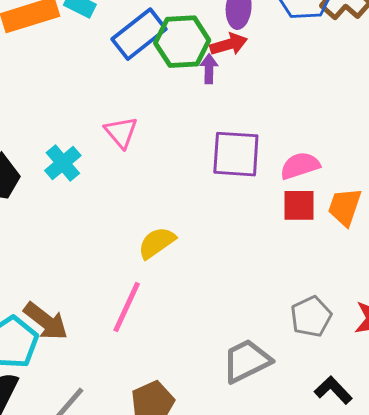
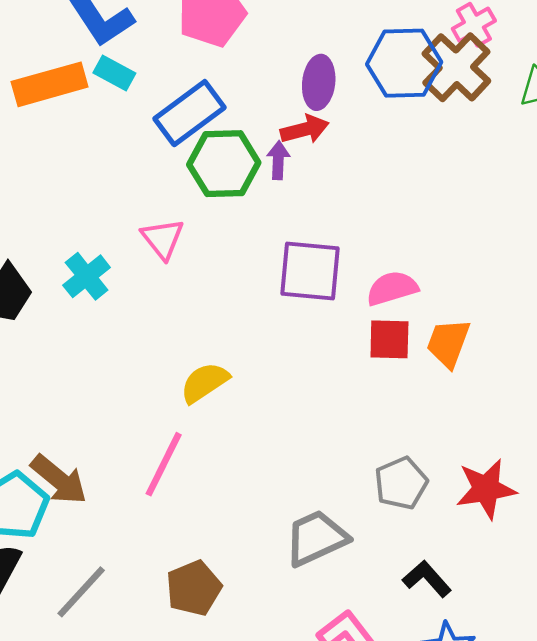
green hexagon: (182, 42) -> (224, 164), moved

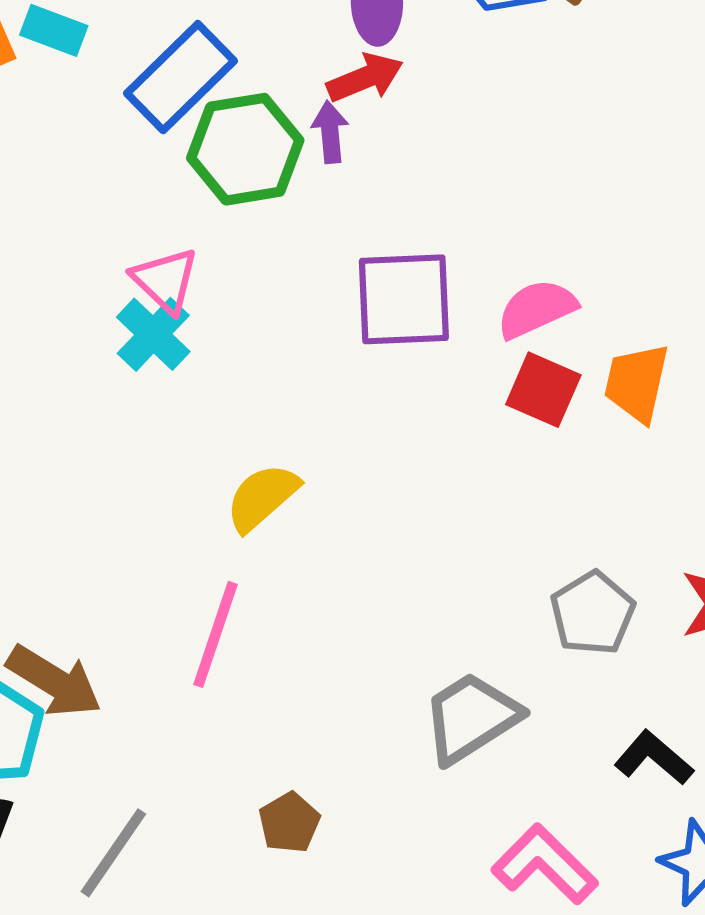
cyan cross: (87, 276) -> (153, 334), moved
red square: (389, 339) -> (543, 390), turned 30
brown pentagon: (194, 588) -> (289, 823), size x0.7

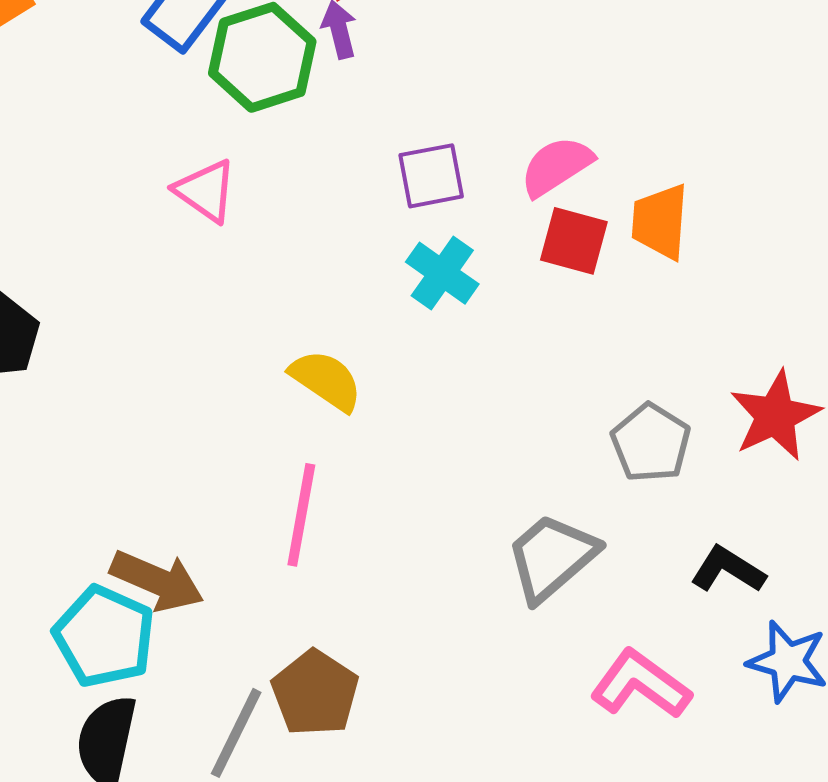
purple square: (404, 299) -> (431, 176), size x0.7
cyan cross: (153, 334) -> (442, 273), moved
yellow semicircle: (262, 497) -> (326, 380), turned 84
brown pentagon: (289, 823) -> (315, 693), moved, size x1.5

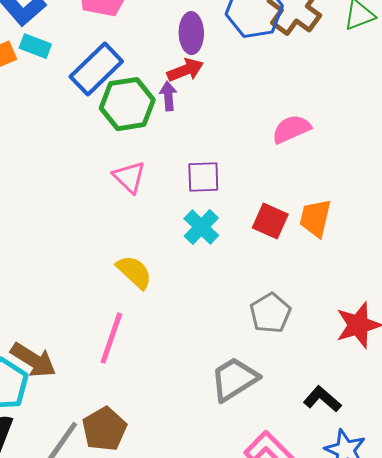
pink semicircle: (556, 166) -> (291, 129), moved
pink triangle: (206, 191) -> (129, 177), moved
gray pentagon: (651, 443) -> (270, 313), moved

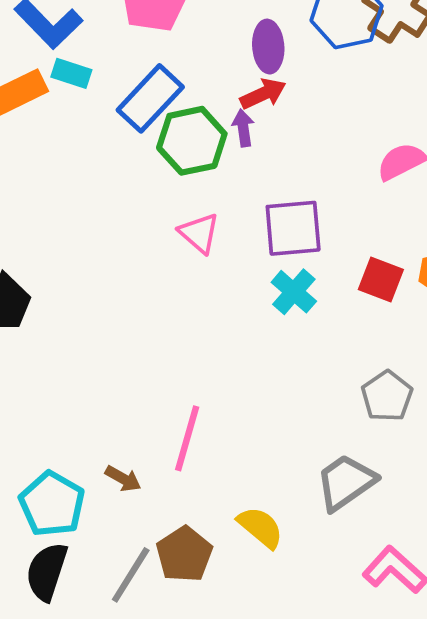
purple square: (203, 177) -> (293, 228), size x1.4
yellow semicircle: (134, 272) -> (260, 527), moved
brown arrow: (33, 360) -> (123, 479), moved, size x0.6

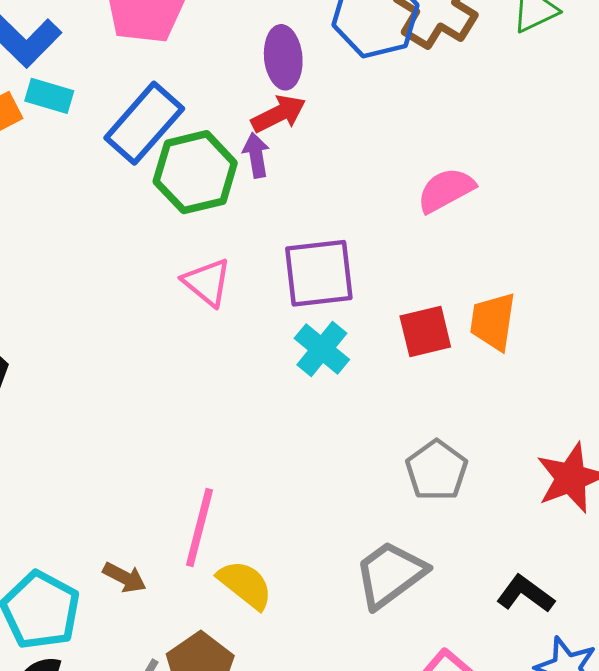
red square: (381, 280) -> (425, 332), turned -33
yellow semicircle: (260, 527) -> (245, 585), moved

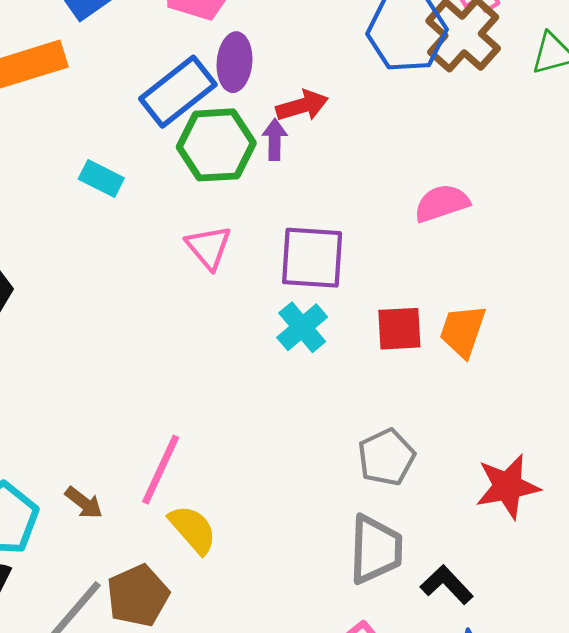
purple ellipse: (283, 57) -> (235, 62), moved
cyan rectangle: (49, 96) -> (101, 178), moved
gray trapezoid: (390, 574) -> (376, 549), moved, turned 118

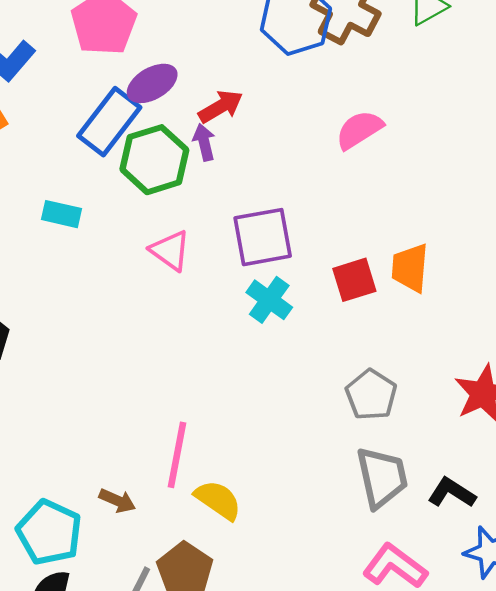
purple ellipse: (235, 62) -> (152, 83), turned 69
pink semicircle: (442, 203) -> (359, 130), moved

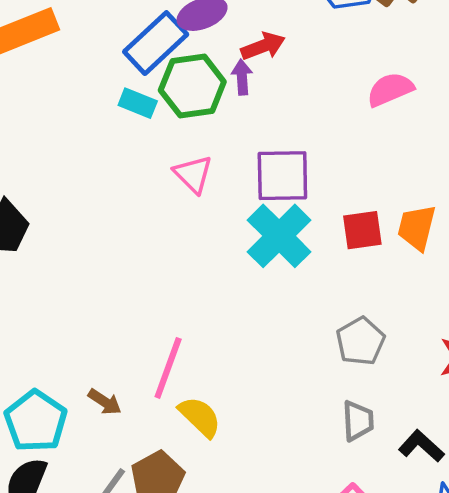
cyan rectangle: (61, 214) -> (138, 103), moved
cyan cross: (269, 300) -> (279, 236), size x1.5
gray trapezoid: (382, 477) -> (358, 421), size x0.7

